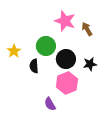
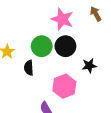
brown arrow: (87, 29) -> (96, 14), moved
black circle: (66, 59) -> (65, 46), moved

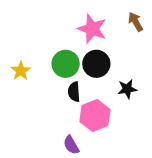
black semicircle: (29, 68) -> (74, 92), moved

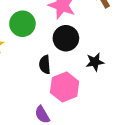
green circle: (66, 64) -> (22, 24), moved

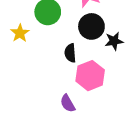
black star: (95, 62) -> (114, 41), moved

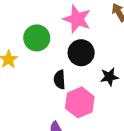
black star: (114, 41) -> (109, 77), moved

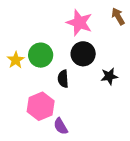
green circle: (37, 38) -> (41, 55), moved
pink hexagon: (80, 102) -> (41, 106), moved

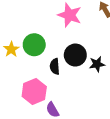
black circle: (83, 54) -> (75, 55), moved

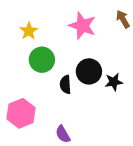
yellow star: (11, 49) -> (29, 31), moved
pink hexagon: (34, 92) -> (21, 113), moved

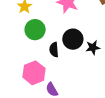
pink hexagon: (21, 113) -> (34, 73), moved

